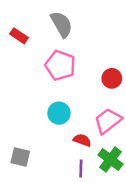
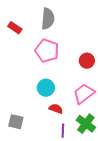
gray semicircle: (62, 24) -> (48, 19), turned 35
red semicircle: (82, 140) -> (56, 109), moved

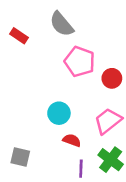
gray semicircle: (48, 19) -> (62, 24), turned 135
pink pentagon: (47, 51) -> (80, 62), moved

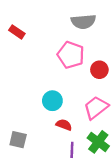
gray semicircle: (62, 24) -> (83, 22), moved, turned -55

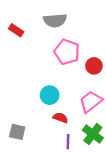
gray semicircle: (83, 22) -> (55, 20), moved

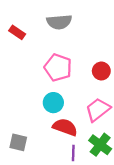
pink pentagon: (67, 52) -> (58, 68), moved
red semicircle: (60, 118) -> (65, 127), size x1.5

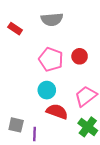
red circle: (101, 71) -> (80, 56), moved
purple line: (73, 153) -> (35, 134), moved

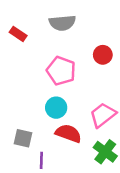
red circle: (80, 56) -> (103, 55), moved
gray square: (16, 125) -> (23, 138), moved

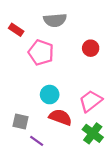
pink pentagon: (61, 71) -> (41, 52), moved
purple line: (41, 160) -> (37, 141), turned -56

